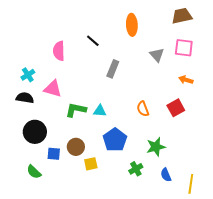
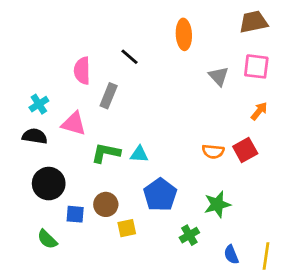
gray rectangle: (113, 69) -> (109, 96), moved
orange arrow: (186, 80) -> (259, 111), turned 112
orange semicircle: (143, 109) -> (213, 151), moved, turned -63
blue semicircle: (166, 175) -> (231, 255), moved

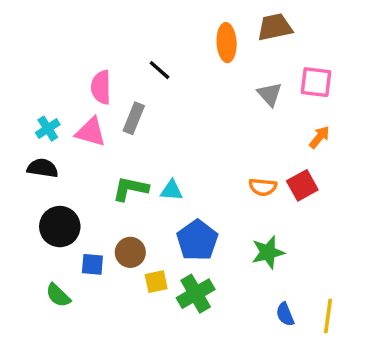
brown trapezoid: (254, 22) -> (275, 27), moved
pink triangle: (74, 124) -> (91, 132), moved
green cross: (189, 235) -> (196, 294), moved, size x1.5

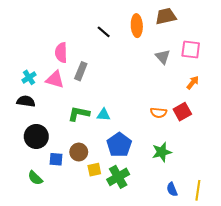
black line: (160, 70) -> (104, 32), moved

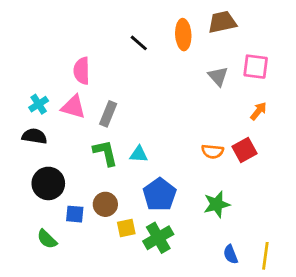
gray rectangle: (81, 71) -> (108, 114), moved
green L-shape: (79, 114) -> (105, 153), turned 65

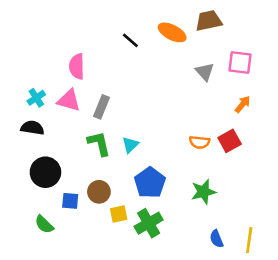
orange ellipse: (183, 35) -> (172, 32), turned -60
cyan triangle: (139, 154) -> (130, 145), turned -48

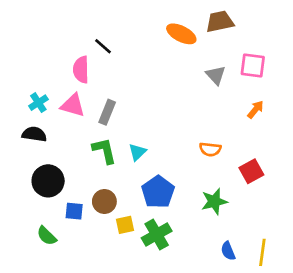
black line: (130, 40) -> (103, 46), moved
red square: (230, 141) -> (251, 171), moved

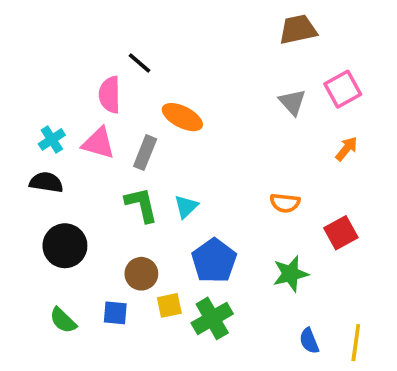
orange ellipse: (181, 34) -> (182, 117), moved
pink square: (253, 65) -> (343, 89), turned -36
blue square: (74, 211) -> (115, 313), moved

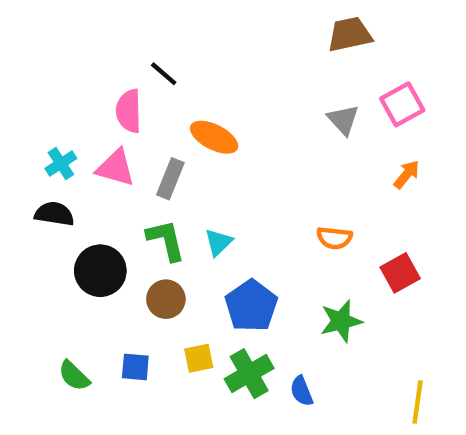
black circle: (65, 246) -> (100, 271), moved
brown circle: (141, 274) -> (166, 299), moved
blue semicircle: (309, 341) -> (302, 391), moved

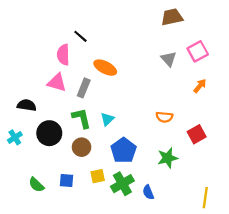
cyan cross: (61, 163) -> (15, 137), moved

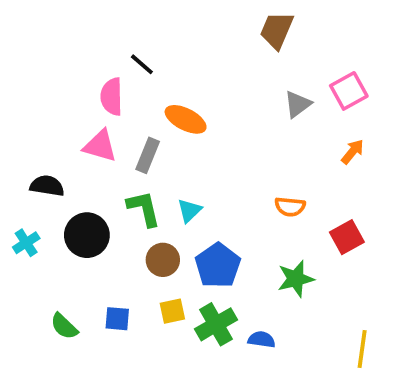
brown trapezoid: (172, 17) -> (277, 30), moved, turned -55
gray triangle: (169, 59) -> (298, 104), turned 35
brown circle: (82, 147) -> (163, 260), moved
blue semicircle: (148, 192) -> (261, 340), turned 120

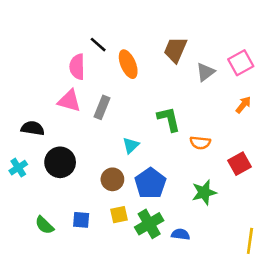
brown trapezoid: (277, 30) -> (175, 50), moved
orange ellipse: (186, 119) -> (128, 64), moved, turned 40
green L-shape: (144, 209) -> (169, 119), moved

